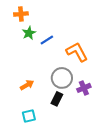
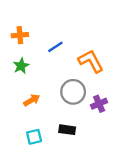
orange cross: (21, 14) -> (20, 35), moved
green star: (29, 33) -> (21, 66), moved
black rectangle: (57, 99) -> (67, 130), moved, turned 72

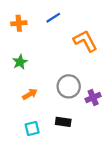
orange cross: (20, 35) -> (19, 23), moved
blue line: (55, 47) -> (53, 18), moved
orange L-shape: (91, 61) -> (85, 41), moved

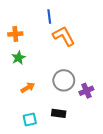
blue line: (53, 18) -> (49, 16), turned -64
orange cross: (19, 23) -> (15, 34), moved
orange L-shape: (85, 41) -> (64, 36), moved

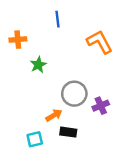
orange L-shape: (64, 36) -> (100, 42), moved
green star: (18, 58) -> (38, 65), moved
orange arrow: (28, 88) -> (54, 115), moved

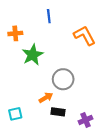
green star: (38, 65) -> (33, 55), size x1.5
purple cross: (101, 106) -> (86, 120), moved
cyan square: (35, 139) -> (15, 114), moved

